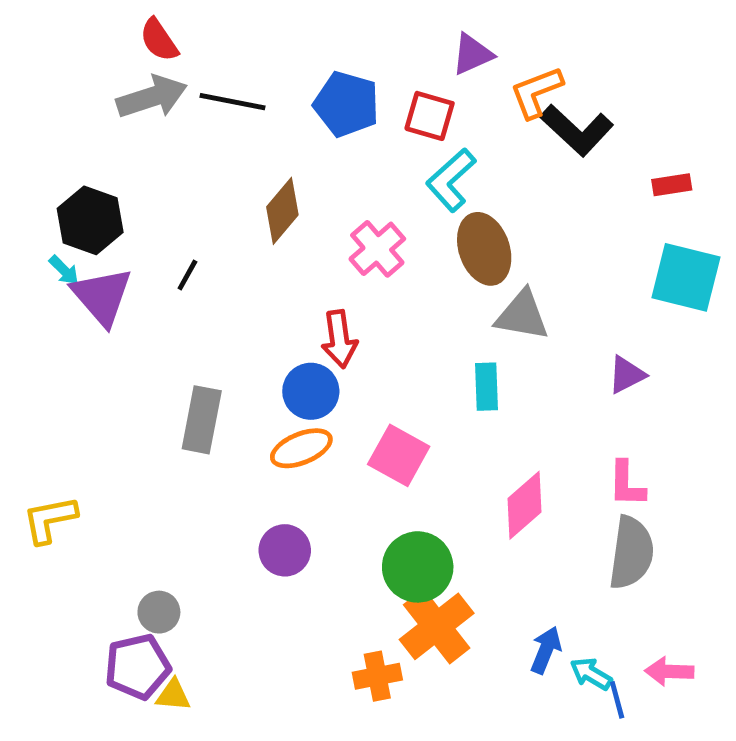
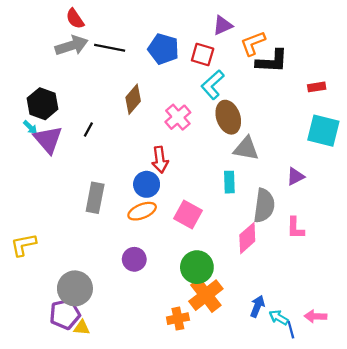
black L-shape: (577, 130) -> (272, 61), turned -40
gray semicircle: (631, 553) -> (264, 206), moved
gray circle: (159, 612) -> (75, 288), size x1.8

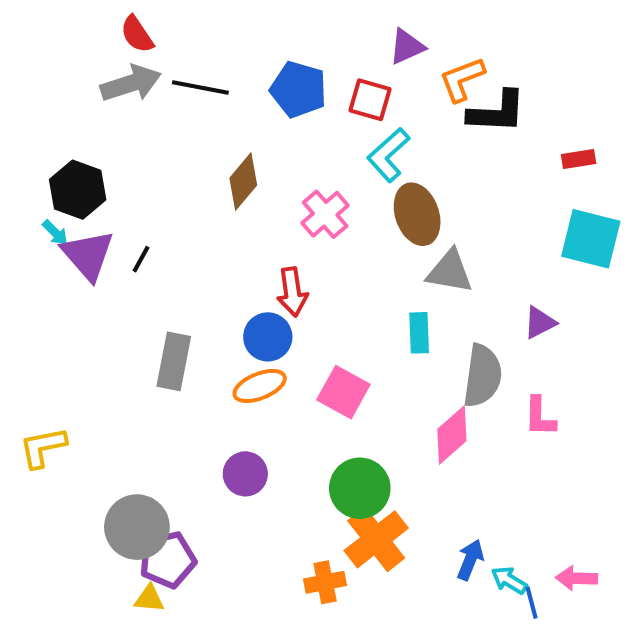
black line: (88, 129) -> (141, 259), moved
purple pentagon: (65, 314) -> (168, 560), moved

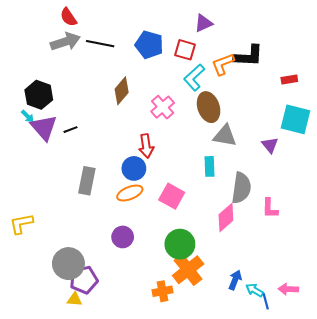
orange L-shape: (462, 79) -> (223, 64), moved
black line: (141, 259) -> (70, 130), turned 40
purple triangle: (540, 323) -> (270, 145), moved, turned -42

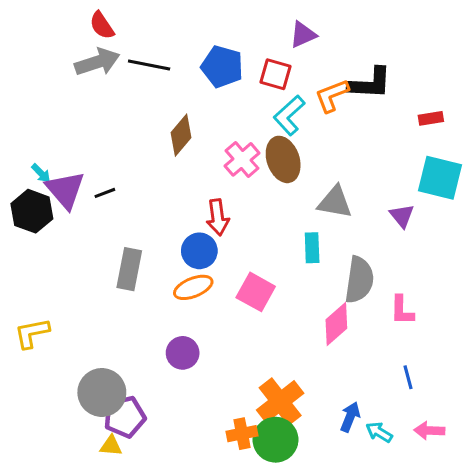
black hexagon: (39, 95) -> (32, 211), moved
brown ellipse: (209, 107) -> (283, 159), moved
green circle: (180, 244) -> (275, 440), moved
blue line: (266, 301) -> (408, 377), moved

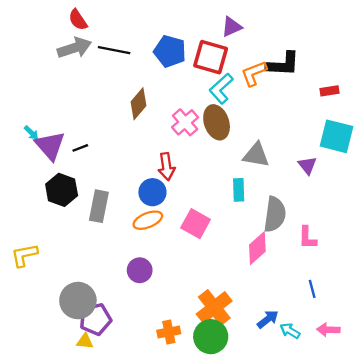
red square: (275, 74) -> (211, 57), size x1.4
black hexagon: (32, 211) -> (62, 190), moved
blue arrow: (350, 417) -> (268, 319), turned 30
orange cross: (242, 434) -> (169, 332), moved

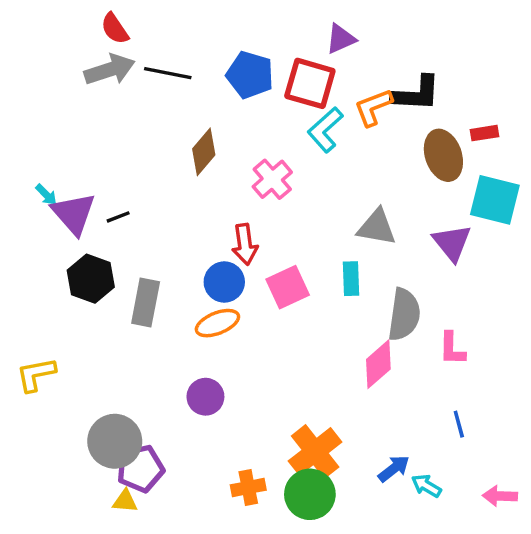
brown ellipse: (217, 122) -> (443, 155), moved
purple triangle: (307, 165) -> (452, 243), size x1.4
pink square: (196, 224) -> (288, 287), moved, turned 36
pink arrow: (328, 330) -> (500, 496), moved

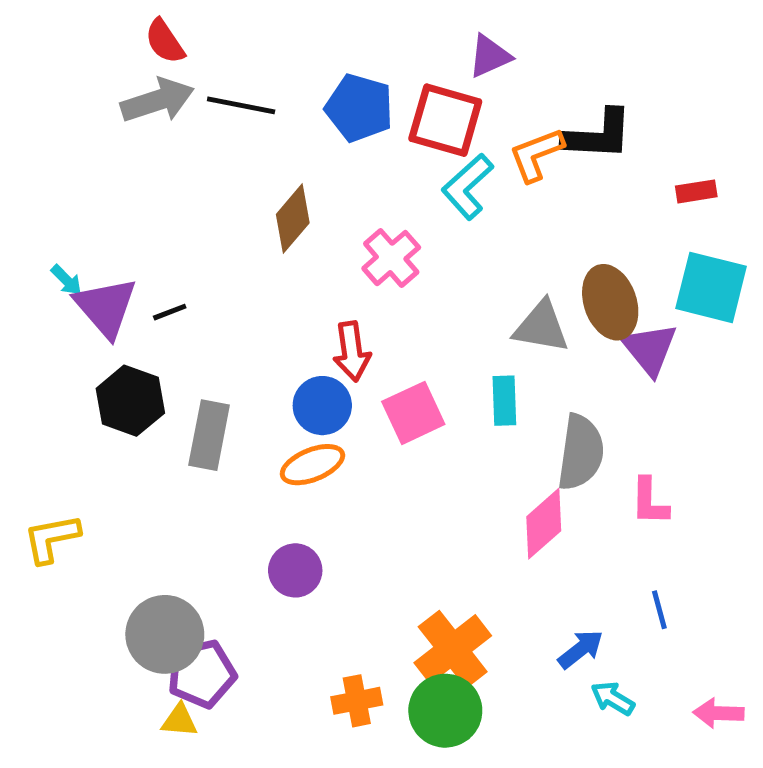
brown ellipse: (443, 155) -> (610, 302), moved
blue arrow: (394, 469) -> (581, 649), moved

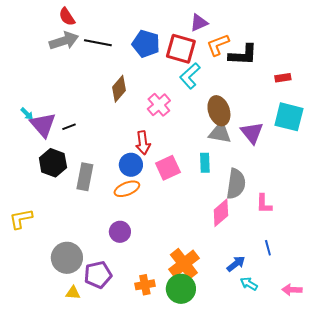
orange L-shape: (536, 155) -> (218, 45), moved
brown ellipse: (610, 302) -> (219, 111), moved
purple triangle: (650, 349) -> (252, 133), moved
purple pentagon: (202, 674) -> (98, 275), moved

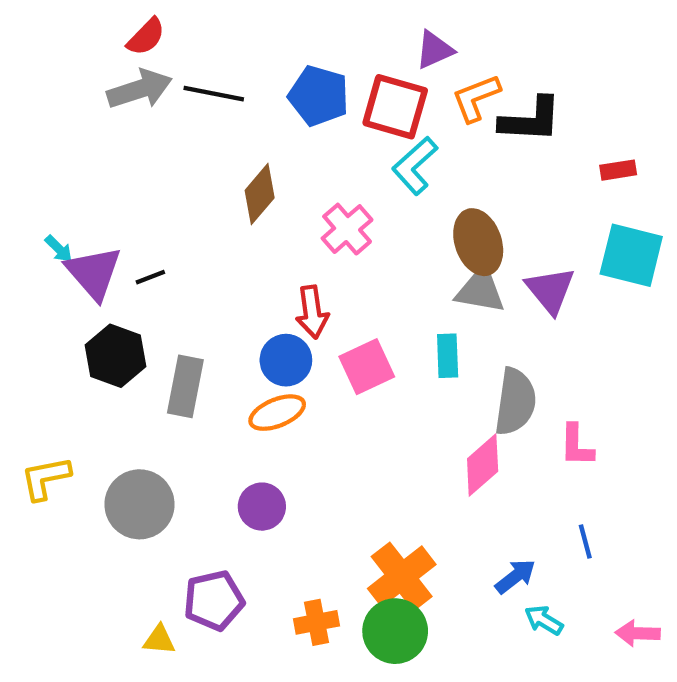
red semicircle: (67, 17) -> (146, 37), turned -102
gray circle: (67, 258) -> (140, 504), moved

